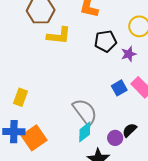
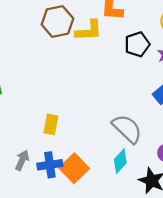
yellow L-shape: (59, 36) -> (89, 31), moved
cyan diamond: (85, 132) -> (120, 161), moved

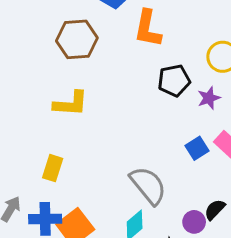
yellow L-shape: (89, 31) -> (71, 104), moved

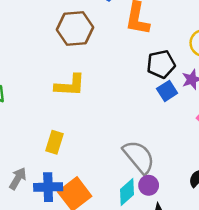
blue square: (197, 148) -> (167, 91), moved
purple circle: (194, 222) -> (149, 185), moved

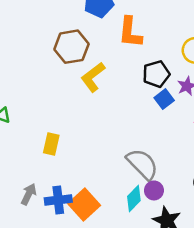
yellow L-shape: (70, 85) -> (93, 77), moved, turned 144
yellow rectangle: (54, 142) -> (51, 144), moved

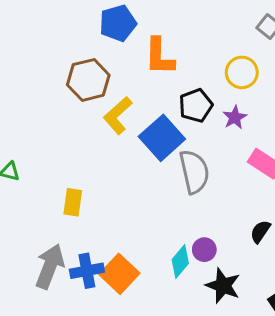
blue square: (164, 99) -> (162, 138), moved, size x1.8
gray semicircle: (142, 164) -> (194, 172), moved, turned 36
gray arrow: (29, 194) -> (50, 266), size x1.6

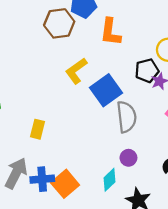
brown hexagon: (88, 80) -> (59, 23), moved
black pentagon: (196, 105) -> (147, 71), moved
purple circle: (204, 250) -> (128, 158), moved

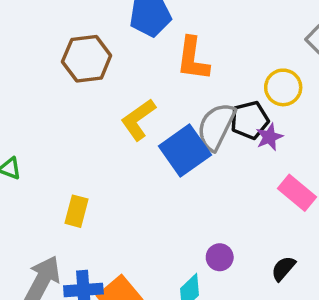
brown hexagon: (59, 23) -> (87, 59), moved
gray semicircle: (126, 117) -> (216, 126), moved, turned -148

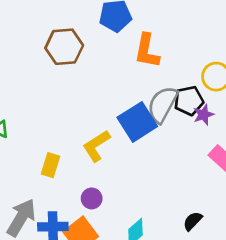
yellow L-shape: (138, 120) -> (96, 146), moved
purple circle: (220, 257) -> (92, 198), moved
black semicircle: (283, 268) -> (193, 221), moved

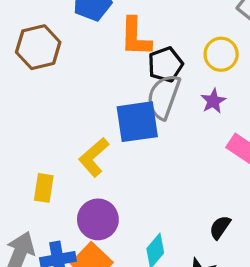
black pentagon: (189, 101) -> (165, 64), moved
blue square: (137, 122) -> (137, 122), turned 33
purple circle: (92, 198) -> (98, 219), size x1.6

